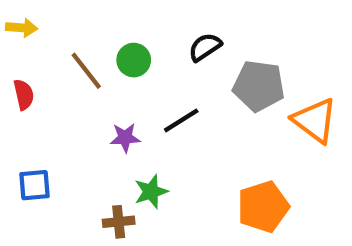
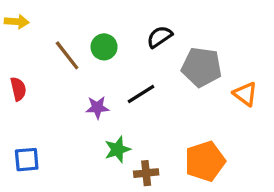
red semicircle: (24, 95) -> (18, 89), moved
orange triangle: (315, 120) -> (245, 94), size x0.7
blue square: (35, 185) -> (27, 160), moved
brown cross: (119, 222) -> (146, 173), moved

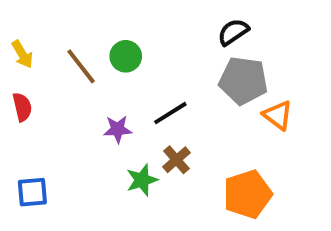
yellow arrow: (17, 22) -> (22, 54), moved, turned 55
black semicircle: (160, 37) -> (233, 32), moved
orange triangle: (245, 94) -> (278, 115), moved
brown cross: (146, 173) -> (176, 160), moved, turned -35

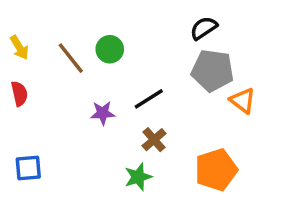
green star: (142, 180) -> (138, 177), moved

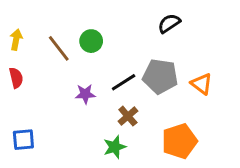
yellow arrow: (19, 47) -> (16, 40), turned -138
gray pentagon: (213, 71) -> (160, 76), moved

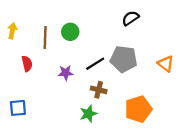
brown line: (59, 48) -> (45, 37), turned 40
red semicircle: (16, 78) -> (27, 64), moved
orange triangle: (202, 84) -> (166, 64), moved
brown cross: (128, 116) -> (99, 90), turned -35

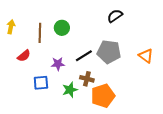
red semicircle: (27, 64) -> (24, 56), turned 64
blue square: (18, 108) -> (41, 83), moved
orange pentagon: (138, 109) -> (103, 96), moved
green star: (88, 114) -> (70, 90), moved

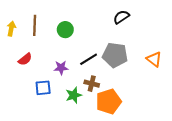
brown line: (40, 33) -> (35, 25), moved

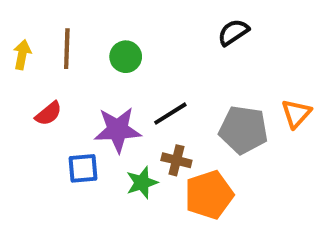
gray pentagon: (115, 55) -> (243, 130), moved
orange triangle: (154, 59) -> (296, 114), turned 35
purple star: (61, 68) -> (118, 130), size x1.6

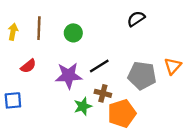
blue square: (83, 168) -> (13, 100), moved

